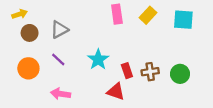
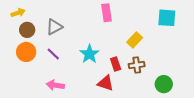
yellow rectangle: (148, 15) -> (135, 40), moved
orange circle: (28, 68) -> (26, 52), moved
green circle: (180, 74) -> (164, 84), moved

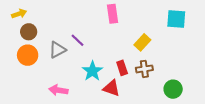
gray triangle: (54, 27) -> (57, 50), moved
purple line: (53, 54) -> (77, 40), moved
cyan star: (89, 54) -> (92, 71), moved

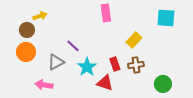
yellow arrow: (19, 14) -> (40, 16), moved
purple line: (77, 40) -> (73, 46), moved
gray triangle: (57, 50) -> (56, 62), moved
pink arrow: (58, 90) -> (44, 85), moved

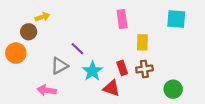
pink rectangle: (106, 13) -> (122, 19), moved
yellow rectangle: (134, 40) -> (142, 42), turned -42
orange circle: (26, 52) -> (16, 53), moved

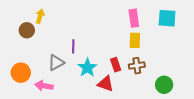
yellow arrow: (42, 17) -> (40, 16), turned -56
pink rectangle: (122, 19) -> (134, 18), moved
purple line: (77, 49) -> (73, 46), turned 48
orange circle: (16, 53) -> (21, 73), moved

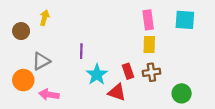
brown circle: (27, 30) -> (21, 31), moved
gray triangle: (56, 63) -> (41, 61), moved

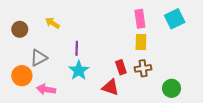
yellow arrow: (44, 18) -> (52, 23), moved, turned -72
cyan square: (185, 20) -> (175, 19), turned -30
cyan star: (97, 75) -> (79, 70), moved

